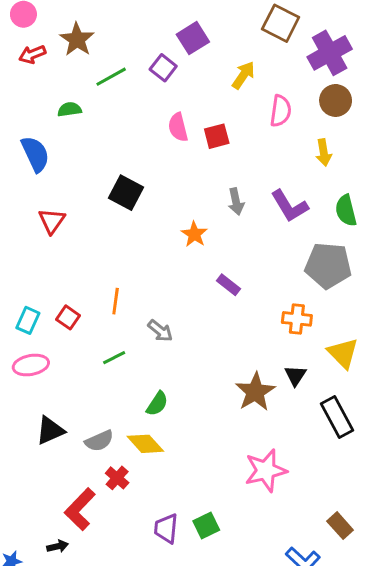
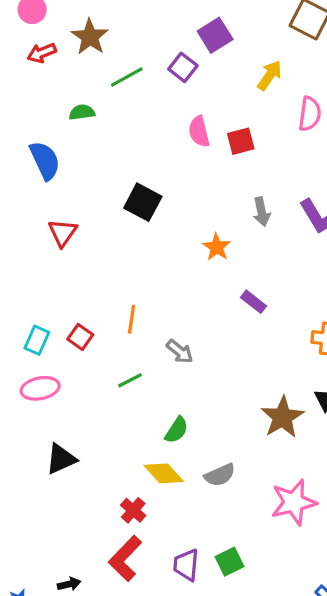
gray semicircle: (99, 441) -> (220, 475), moved
red L-shape: (80, 509) -> (125, 558), moved

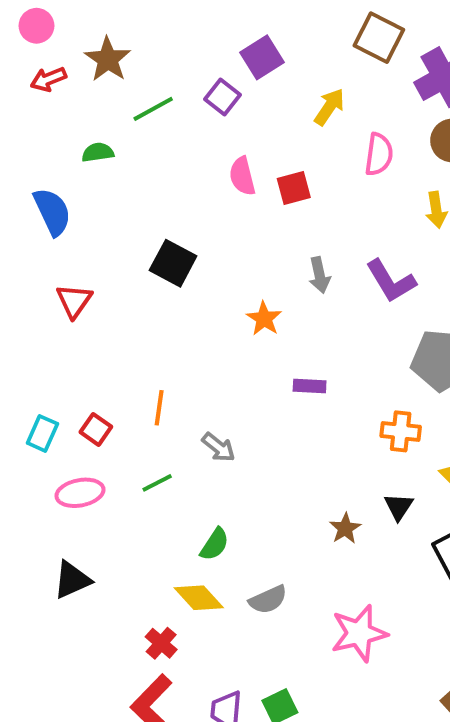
purple rectangle: (254, 302) -> (310, 386), turned -35
pink ellipse: (40, 388) -> (80, 493), moved
brown star: (282, 417) -> (345, 528), size x0.6

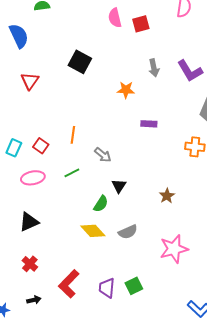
orange star: (264, 319) -> (126, 90), turned -30
black triangle: (399, 507) -> (119, 186), moved
red cross: (161, 643) -> (30, 264), moved

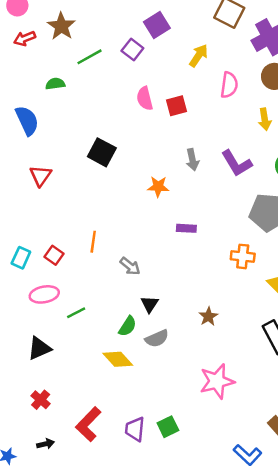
green line: (72, 173) -> (76, 313), moved
gray semicircle: (128, 232) -> (157, 339), moved

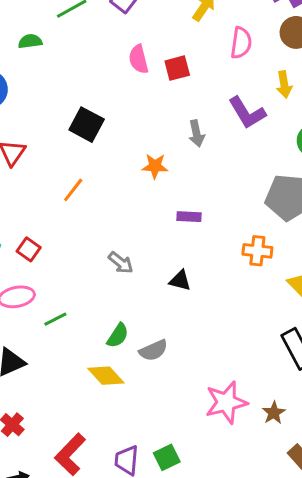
purple L-shape: (237, 163) -> (247, 113), moved
orange line: (93, 242) -> (73, 190), moved, turned 30
black triangle: (150, 304) -> (180, 281), moved, turned -48
brown star: (208, 316) -> (274, 413), moved

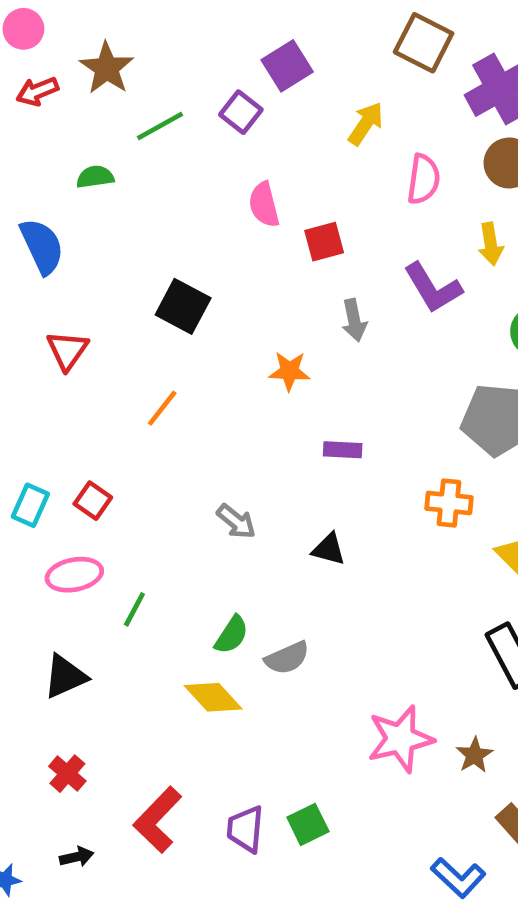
red square: (177, 68) -> (324, 242), moved
green line: (55, 319) -> (134, 609), turned -35

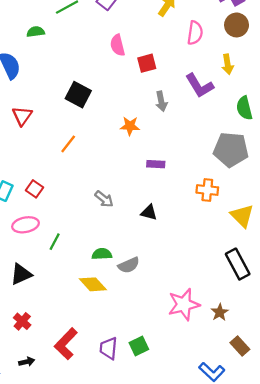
green semicircle: (232, 635) -> (102, 254), turned -126

